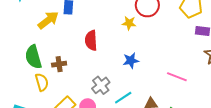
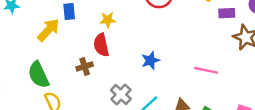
yellow star: (129, 23) -> (108, 20), moved
brown cross: (59, 64) -> (85, 66), moved

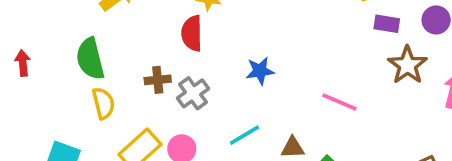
brown cross: (85, 66) -> (158, 80), moved
gray cross: (121, 95) -> (193, 93), moved

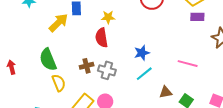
purple rectangle: (387, 24) -> (197, 17), moved
gray cross: (193, 93) -> (107, 70), turned -30
cyan line: (244, 135) -> (144, 74), moved

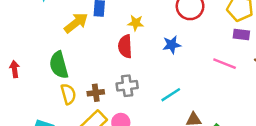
blue star: (142, 53) -> (172, 45), moved
pink line: (188, 64) -> (225, 64), moved
brown cross: (87, 66) -> (96, 93), moved
gray cross: (107, 70) -> (127, 86), turned -30

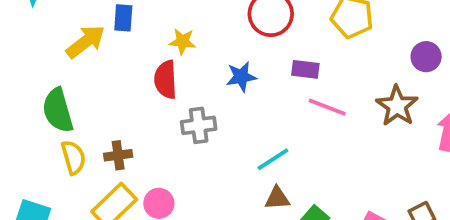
purple rectangle: (241, 35) -> (305, 69), moved
gray cross: (127, 86) -> (199, 125), moved
cyan line: (171, 95) -> (273, 159), moved

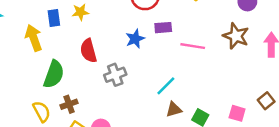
yellow star: (183, 41) -> (80, 12), moved
yellow arrow: (86, 42) -> (34, 38), turned -60
purple rectangle: (305, 69) -> (163, 28), moved
green semicircle: (58, 110) -> (54, 74), moved, turned -132

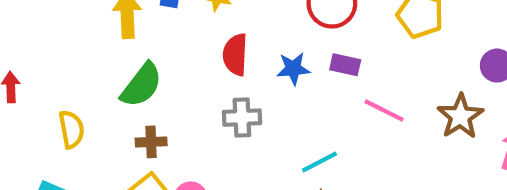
red semicircle: (88, 51) -> (235, 55), moved
yellow semicircle: (42, 112) -> (71, 129), moved

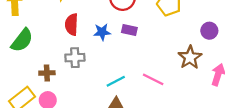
pink line: (384, 111) -> (153, 79), moved
brown cross: (151, 142) -> (47, 73), moved

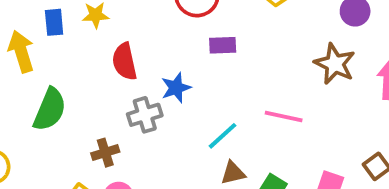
blue star: (102, 32) -> (176, 88), moved

